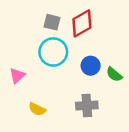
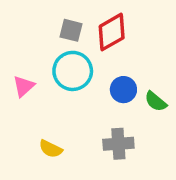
pink triangle: (17, 76) -> (24, 86), moved

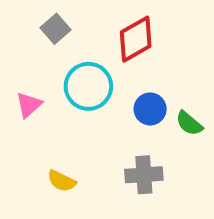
gray square: (71, 30) -> (55, 29), moved, turned 35

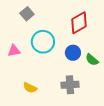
red diamond: (136, 39) -> (79, 23), moved
pink triangle: (29, 105) -> (14, 51), turned 32

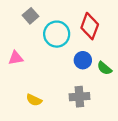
red diamond: (79, 23) -> (90, 26), turned -40
cyan circle: (43, 42) -> (57, 34), moved

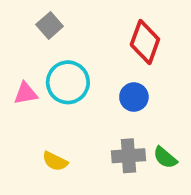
cyan circle: (57, 34) -> (68, 82), moved
green semicircle: (104, 68) -> (165, 158), moved

